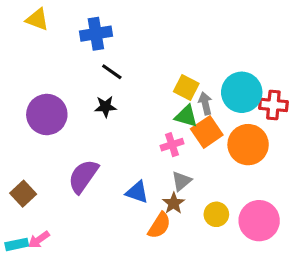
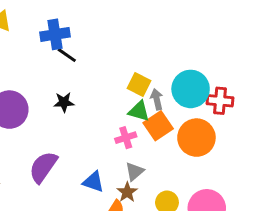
black line: (112, 72) -> (67, 55), moved

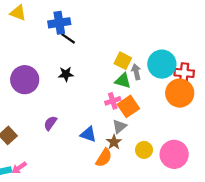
orange square: (158, 126) -> (128, 106), moved
orange circle: (196, 138) -> (180, 93), moved
purple semicircle: (43, 167) -> (50, 123), size x0.6

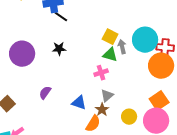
orange square: (128, 106) -> (159, 101), moved

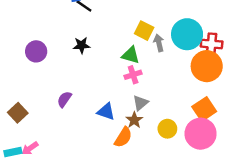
purple circle: (22, 54) -> (36, 51), size x0.7
green triangle: (110, 55) -> (131, 55), moved

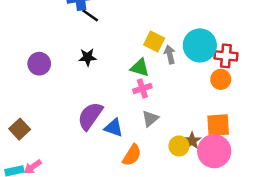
orange circle: (207, 66) -> (221, 79), size x0.6
purple semicircle: (64, 99) -> (90, 116), moved, size x1.6
orange square: (204, 109) -> (218, 125), turned 30
brown star: (134, 120) -> (192, 141), moved

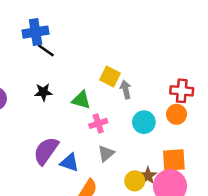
cyan circle: (200, 45) -> (144, 122), moved, size x0.7
green triangle: (140, 68) -> (81, 100), moved

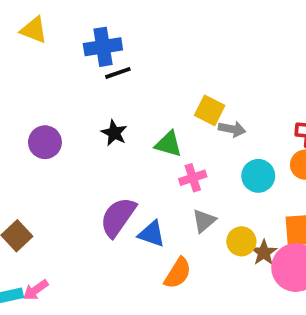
black line: (46, 50) -> (118, 73), turned -54
gray arrow: (126, 90) -> (232, 129), turned 114
black star: (43, 92) -> (114, 133), turned 30
yellow circle: (135, 181) -> (241, 241), moved

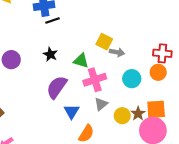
pink cross: (193, 178) -> (95, 80), size x1.5
purple semicircle: (118, 217) -> (57, 87), moved
blue triangle: (152, 234) -> (71, 111), turned 42
brown star: (264, 253) -> (138, 114), moved

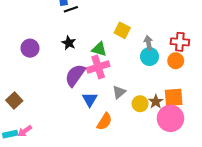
gray arrow: (117, 52) -> (148, 43), moved, turned -112
cyan circle: (132, 79) -> (149, 57), moved
pink cross: (95, 80) -> (98, 67), moved

